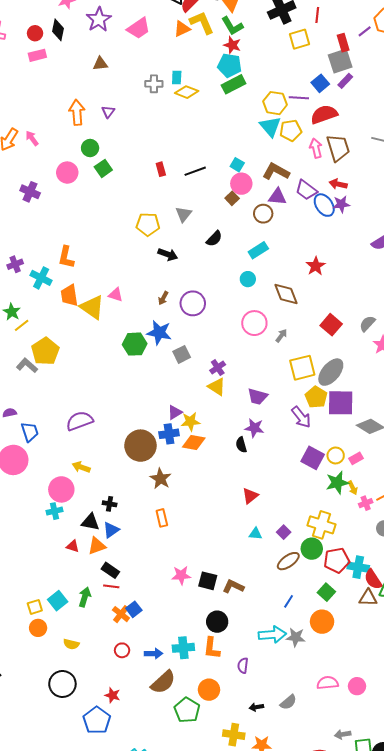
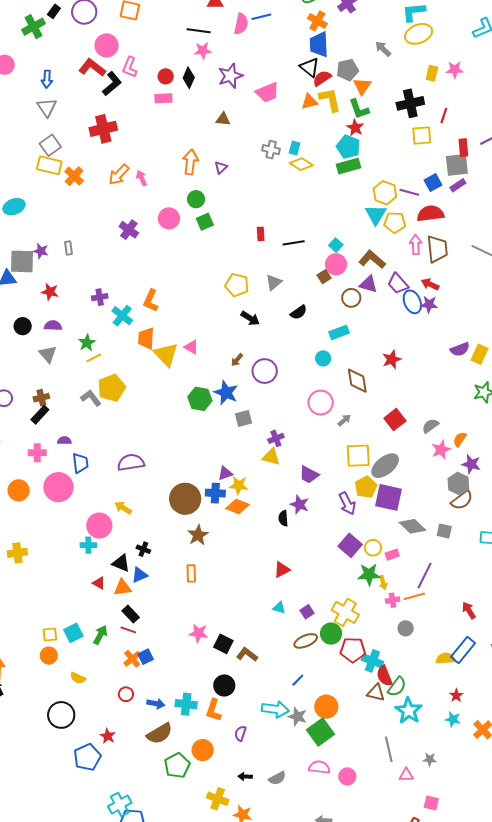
yellow triangle: (217, 387) -> (271, 457), turned -30
green square: (326, 592) -> (320, 732), moved, size x1.5

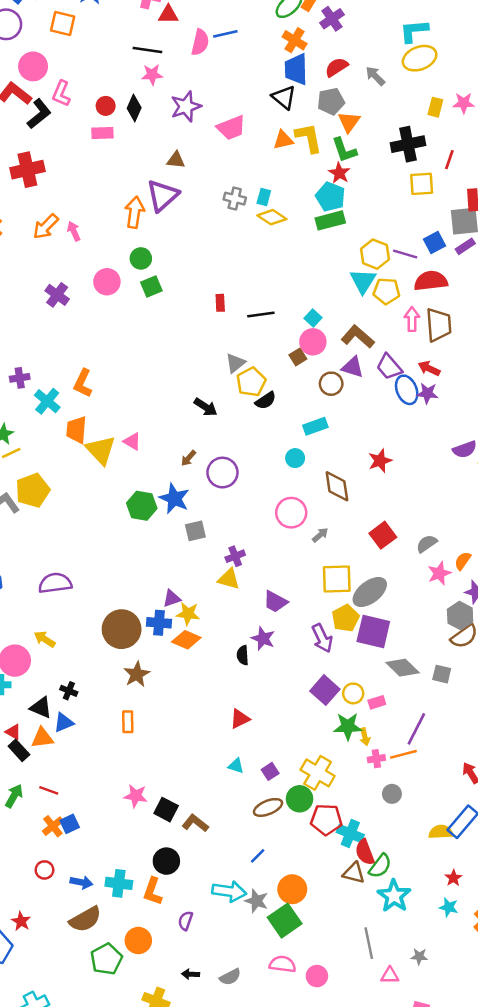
red semicircle: (322, 78) -> (337, 67), moved
purple triangle: (221, 167) -> (162, 195), moved, size x2.0
yellow pentagon: (237, 285) -> (251, 382), moved, turned 30
black rectangle: (131, 614) -> (19, 750), moved

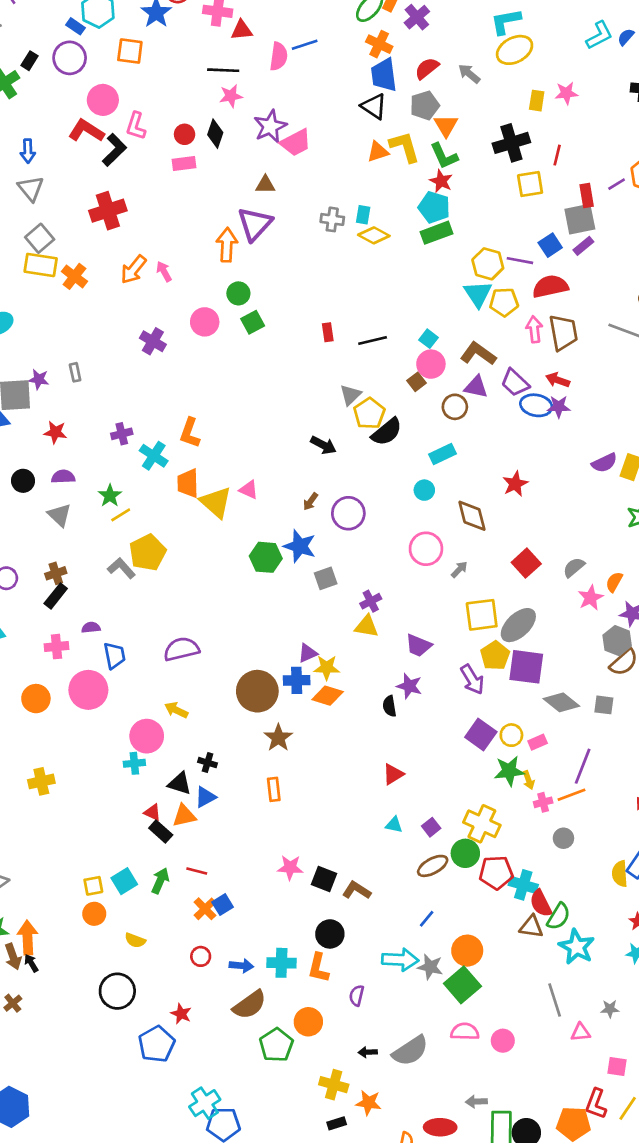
pink trapezoid: (231, 128) -> (296, 143), moved
blue ellipse: (407, 390) -> (536, 405), turned -52
black semicircle: (266, 401) -> (387, 432), size x1.4
yellow semicircle: (441, 832) -> (620, 874), turned -85
gray semicircle: (230, 977) -> (410, 1051), size x1.6

